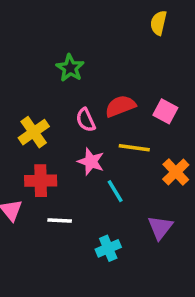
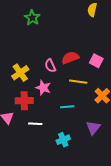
green star: (70, 68) -> (32, 18), moved
pink star: (91, 162) -> (43, 88), moved
cyan line: (115, 191) -> (67, 107), turned -64

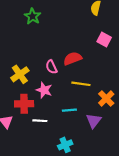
pink square: (96, 61) -> (104, 40), moved
white line: (35, 124) -> (40, 121), moved
purple triangle: (93, 128) -> (94, 121), moved

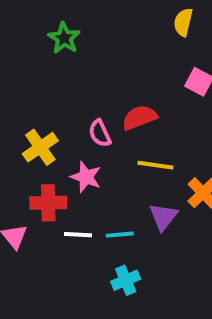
cyan line: (69, 110) -> (120, 235), moved
purple triangle: (94, 121) -> (163, 217), moved

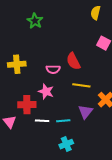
red semicircle: (140, 117) -> (73, 61), turned -96
pink semicircle: (100, 133) -> (53, 69), turned -64
yellow cross: (40, 147) -> (17, 64), moved, turned 30

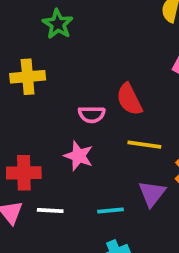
yellow cross: (17, 64) -> (28, 77), moved
red cross: (27, 105) -> (24, 173), moved
white line: (42, 121) -> (50, 210), moved

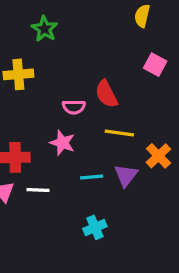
cyan line: (110, 210) -> (92, 177), moved

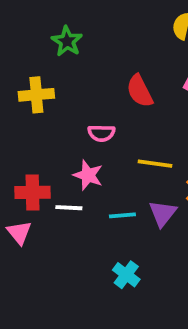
red semicircle: (106, 94) -> (140, 91), moved
white line: (38, 190) -> (69, 208), moved
cyan cross: (95, 227) -> (126, 275), turned -30

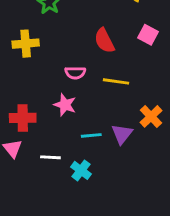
yellow line: (155, 164) -> (116, 81), moved
white line: (69, 208) -> (50, 157), moved
cyan cross: (126, 275) -> (81, 170), moved

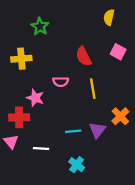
yellow line: (116, 81) -> (93, 89), turned 72
pink star: (65, 105) -> (35, 98), moved
cyan cross: (81, 170) -> (77, 165), moved

